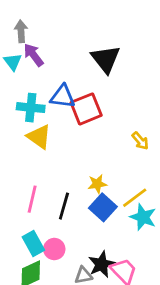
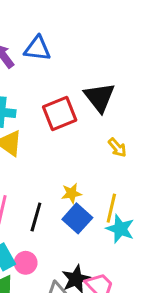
black triangle: (106, 59) -> (100, 97), moved
blue triangle: (63, 96) -> (37, 49), moved
yellow line: (135, 198) -> (111, 208), turned -40

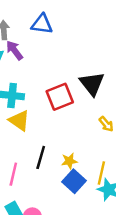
blue triangle: (37, 49) -> (42, 24), moved
black line: (36, 217) -> (41, 157), moved

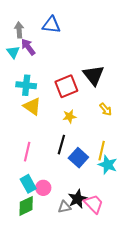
black line: (41, 157) -> (61, 145), moved
yellow star: (69, 161) -> (69, 116), moved

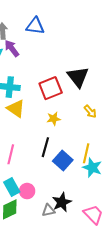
pink trapezoid: (94, 204) -> (93, 214), moved

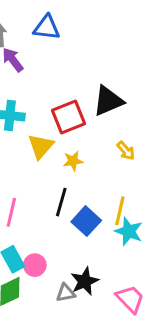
black triangle: (78, 77) -> (108, 101), turned 45
yellow triangle: (16, 108) -> (41, 146), moved, turned 36

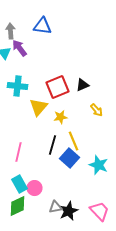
black triangle: (108, 101) -> (83, 85), moved, size x0.6
yellow line: (120, 211) -> (74, 141), moved, turned -36
black star: (85, 281) -> (69, 211), moved

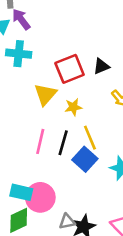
cyan cross: (18, 86) -> (19, 54), moved
pink line: (19, 152) -> (40, 141), moved
cyan rectangle: (20, 184) -> (21, 192), turned -48
pink circle: (35, 188) -> (40, 197), size x1.5

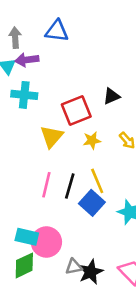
purple arrow: (21, 19) -> (27, 60), turned -60
black triangle: (101, 66) -> (111, 96), moved
yellow star: (73, 107) -> (92, 140), moved

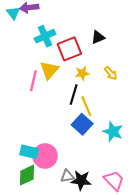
cyan cross: (24, 95) -> (45, 36), moved, turned -30
pink line: (46, 185) -> (33, 81), moved
black line: (70, 186) -> (74, 94), moved
black star: (91, 272) -> (81, 180), turned 30

